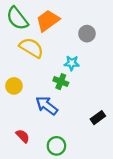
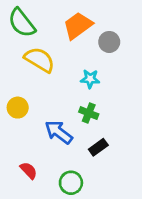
orange trapezoid: (48, 21) -> (78, 26), moved
green cross: (61, 82) -> (89, 113), moved
black rectangle: (98, 118) -> (98, 147), moved

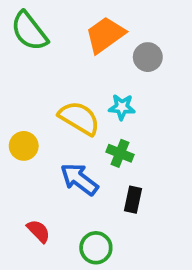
yellow semicircle: (40, 60) -> (79, 118), moved
black rectangle: (98, 147) -> (133, 200), turned -42

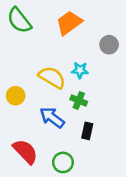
gray circle: (148, 57) -> (109, 45), moved
red semicircle: (39, 231) -> (25, 152), size x1.6

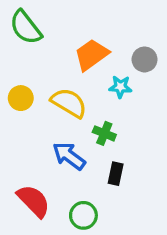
orange trapezoid: (69, 23) -> (91, 55), moved
cyan star: (80, 70) -> (120, 87), moved
yellow circle: (16, 96) -> (21, 98), moved

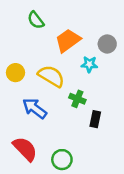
green semicircle: (26, 27) -> (36, 20), moved, size x0.7
blue arrow: (69, 156) -> (35, 108), moved
black rectangle: (116, 174) -> (95, 119), moved

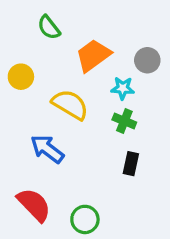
yellow circle: (15, 73) -> (21, 77), moved
green cross: (77, 99) -> (124, 121), moved

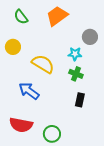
green semicircle: (49, 27) -> (21, 17), moved
orange trapezoid: (93, 55) -> (57, 16), moved
red semicircle: (34, 205) -> (21, 125), turned 145

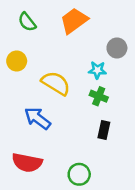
green circle: (52, 134) -> (79, 174), moved

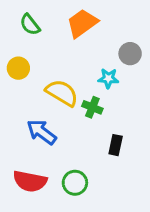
green cross: (99, 96) -> (92, 107), moved
green circle: (79, 174) -> (75, 183), moved

